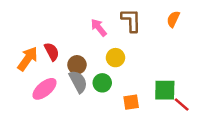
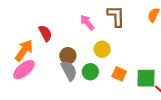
red semicircle: (52, 52) -> (45, 33), moved
pink ellipse: (45, 89) -> (24, 70), moved
orange square: (131, 102) -> (119, 74), moved, turned 32

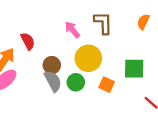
yellow circle: (102, 49) -> (88, 58), size x1.5
green square: (146, 78) -> (134, 69), moved

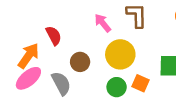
gray semicircle: (53, 81) -> (61, 83), moved
green circle: (76, 82) -> (117, 87), moved

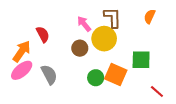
yellow circle: (120, 54) -> (104, 39), moved
brown circle: (80, 62) -> (80, 48), moved
orange square: (140, 83) -> (116, 75), size x1.5

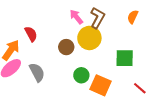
brown L-shape: (113, 17) -> (97, 18), turned 30
pink arrow: (84, 24) -> (76, 17), moved
orange square: (116, 75) -> (101, 85), moved

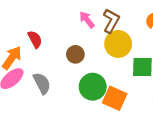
yellow circle: (89, 38) -> (118, 44), moved
green circle: (81, 75) -> (93, 87), size x1.5

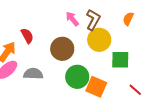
brown circle: (75, 54) -> (62, 49), size x1.5
gray semicircle: (42, 83) -> (33, 74), turned -60

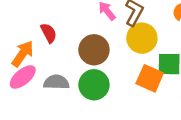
green circle: (77, 77) -> (94, 85), moved
orange square: (96, 87) -> (150, 78), moved

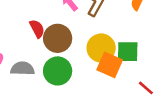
red semicircle: (49, 33) -> (37, 29), moved
yellow circle: (142, 38) -> (101, 48), moved

